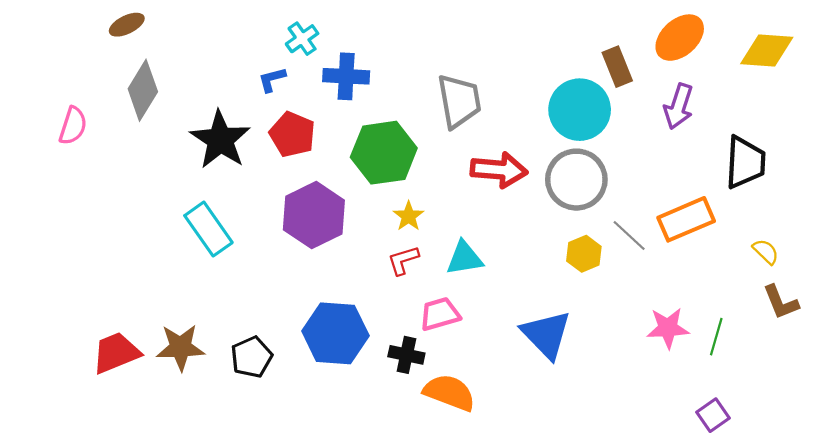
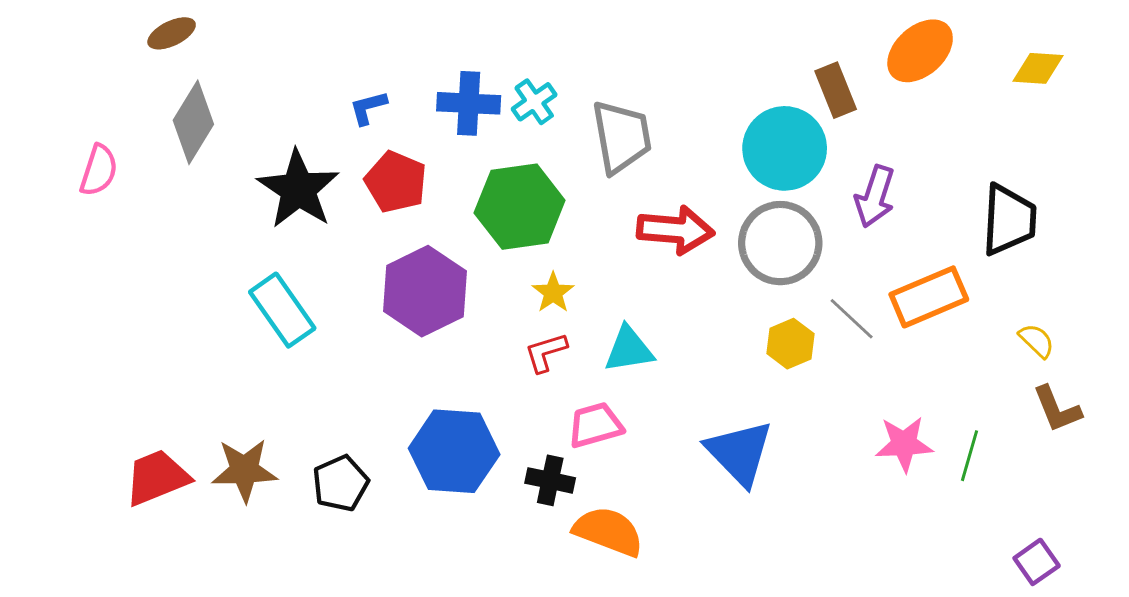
cyan cross: (302, 39) -> (534, 102), moved
yellow diamond: (767, 50) -> (1038, 68), size x0.7
purple arrow: (679, 106) -> (875, 196), moved
purple square: (713, 415) -> (1037, 562), moved

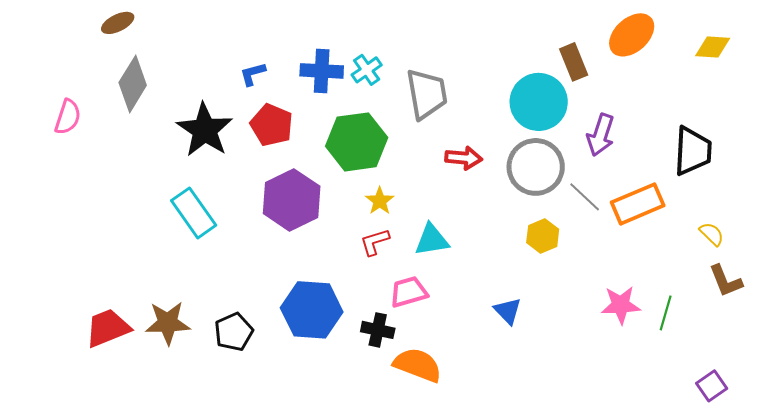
red arrow: (675, 230) -> (464, 158), size x0.7
gray line: (852, 319) -> (585, 197), moved
blue triangle: (739, 453) -> (508, 311), size x0.6

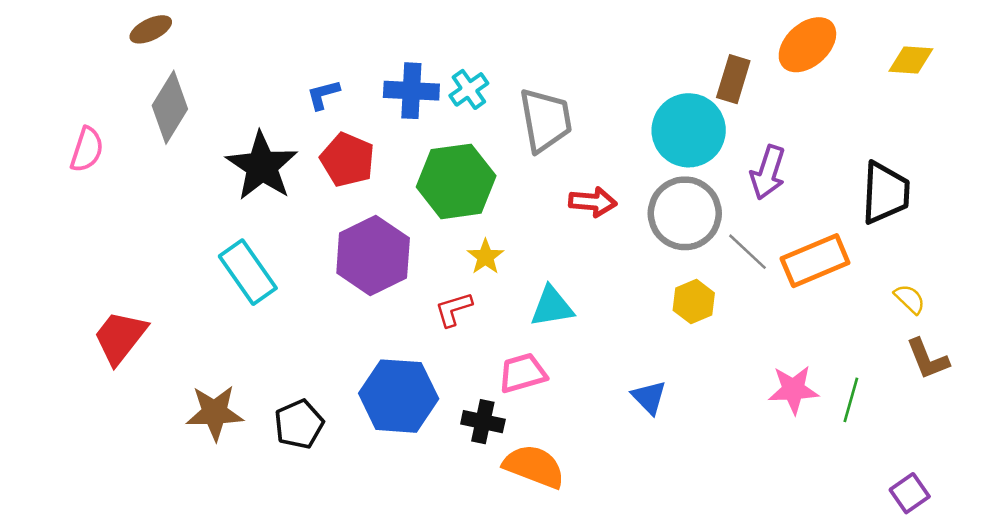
brown rectangle: (574, 62) -> (733, 79), turned 39
red L-shape: (375, 242) -> (454, 309), moved
red trapezoid: (108, 328) -> (120, 337), moved, turned -30

